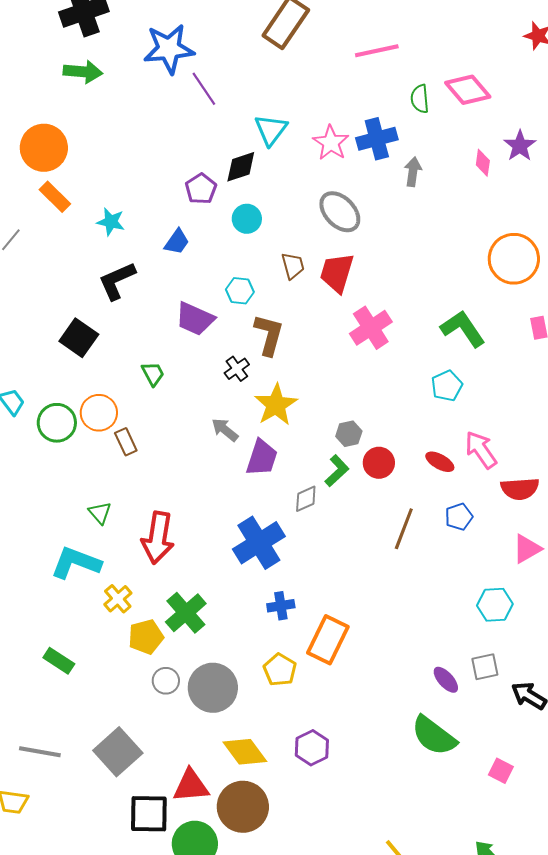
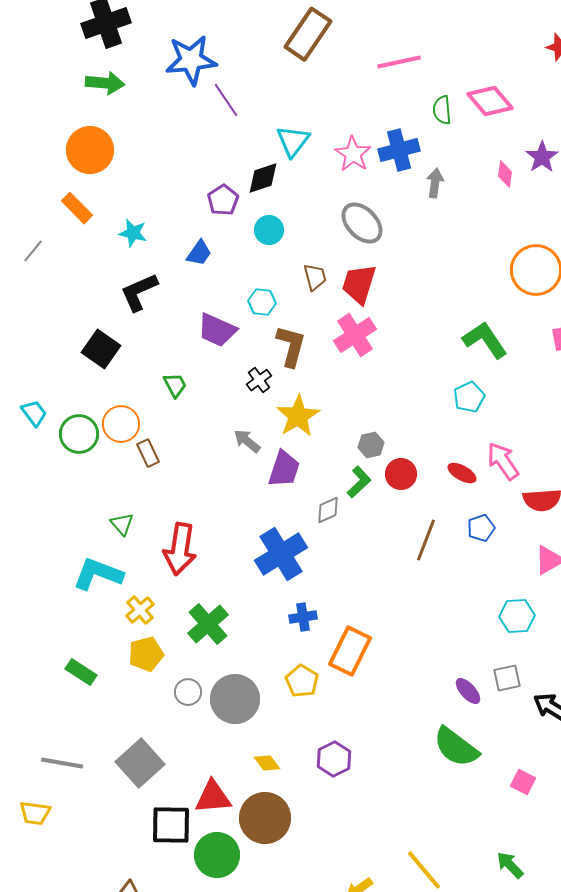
orange circle: (44, 148) -> (90, 150), moved
pink cross: (371, 328) -> (355, 335), moved
yellow pentagon: (146, 637) -> (146, 654), moved
yellow diamond: (245, 752) -> (267, 763), size x0.6

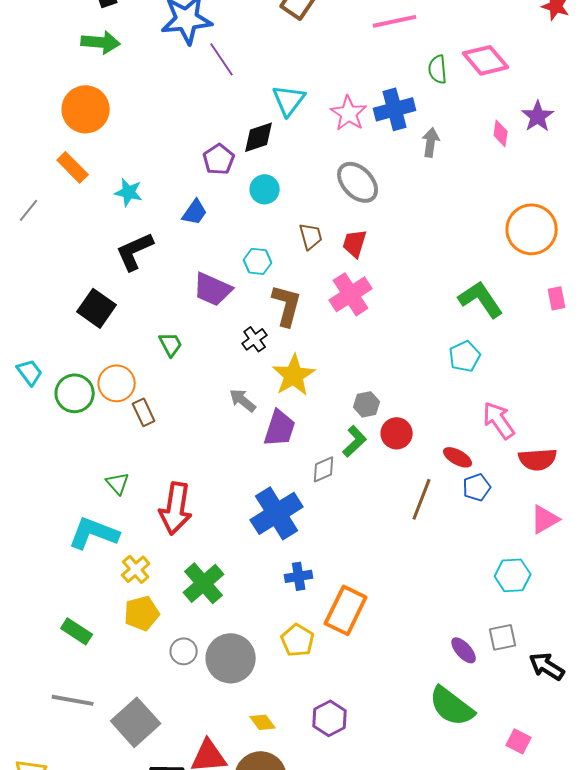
red trapezoid: (359, 284) -> (355, 243), size x0.7
red ellipse: (462, 473) -> (458, 457), moved
gray line: (62, 763) -> (73, 700), moved

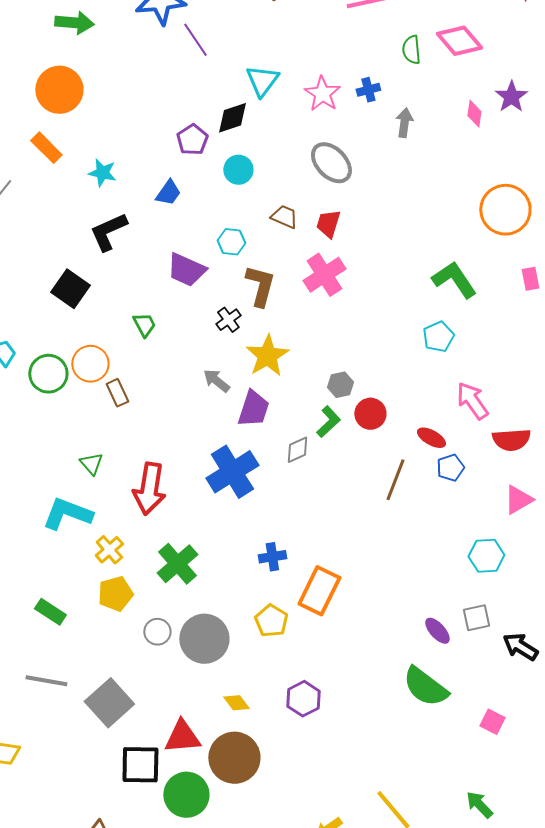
blue cross: (395, 109) -> (368, 90), size x0.6
brown trapezoid: (311, 236) -> (284, 217), turned -52
blue cross: (277, 513) -> (232, 472), moved

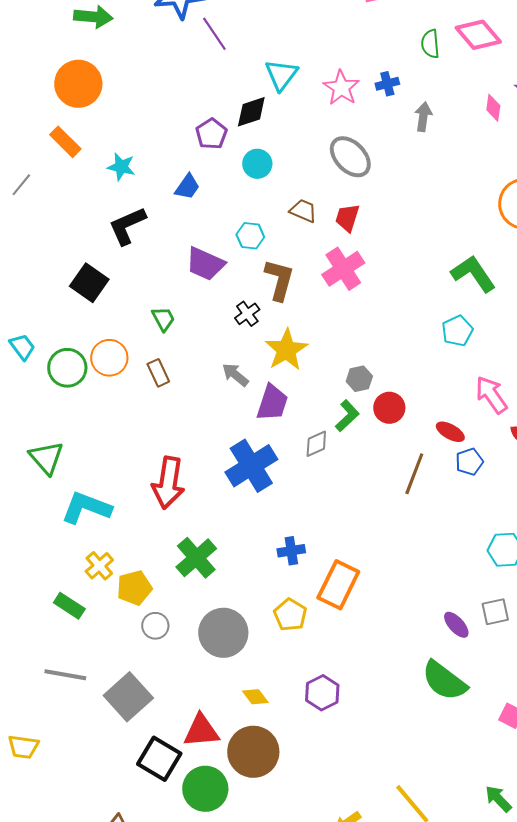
brown rectangle: (117, 393) -> (158, 373), moved
green triangle: (91, 464) -> (46, 458), moved, size x1.5
yellow cross: (109, 550) -> (99, 566), moved
gray circle: (157, 632) -> (155, 626), moved
black square: (140, 765) -> (159, 759), turned 30

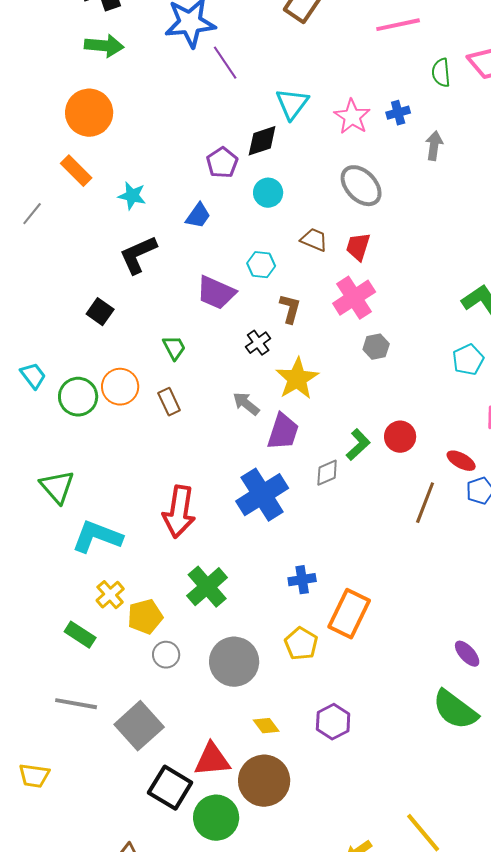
brown L-shape: (279, 280) -> (290, 309), size x0.7
black square: (89, 283) -> (100, 312), size x0.7
gray hexagon: (359, 379) -> (376, 347), moved

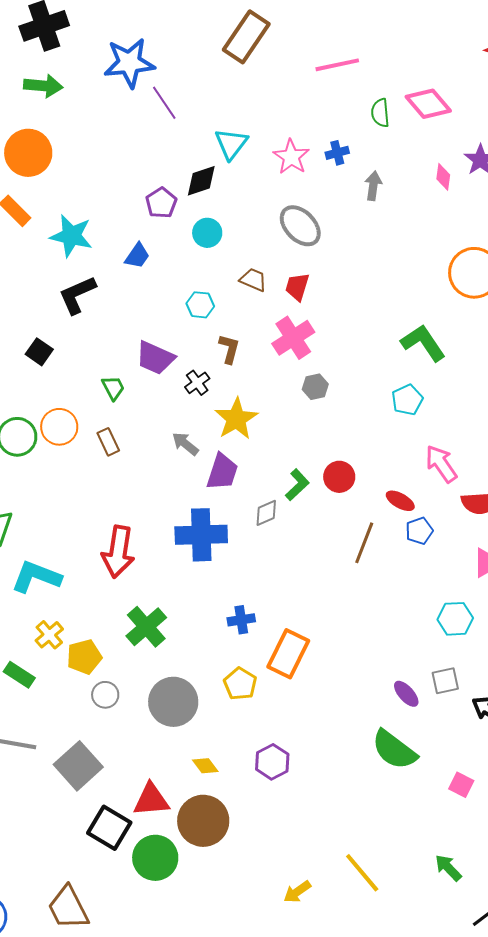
cyan star: (132, 196) -> (71, 236), size x1.5
purple trapezoid: (216, 293) -> (155, 358), moved
blue cross: (262, 495) -> (201, 535), turned 30

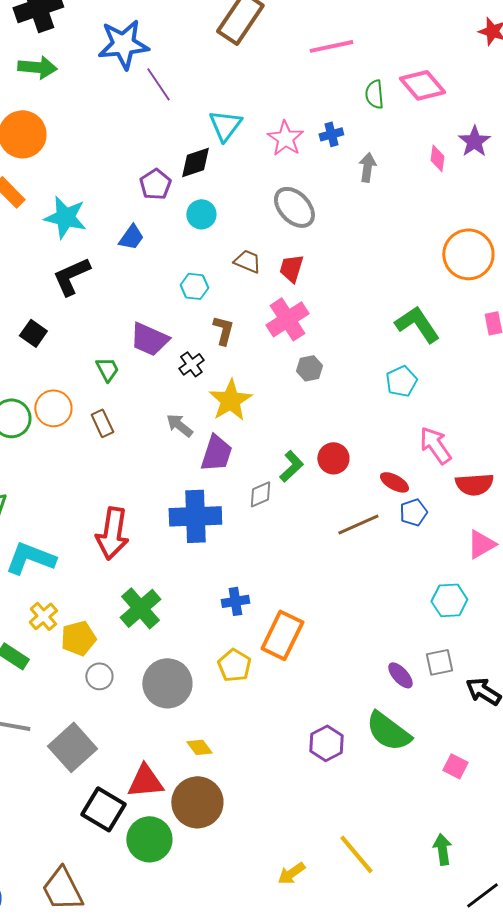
brown line: (364, 543) -> (358, 524), turned 45
purple hexagon: (272, 762) -> (326, 743), moved
green arrow: (448, 868) -> (442, 849), turned 36

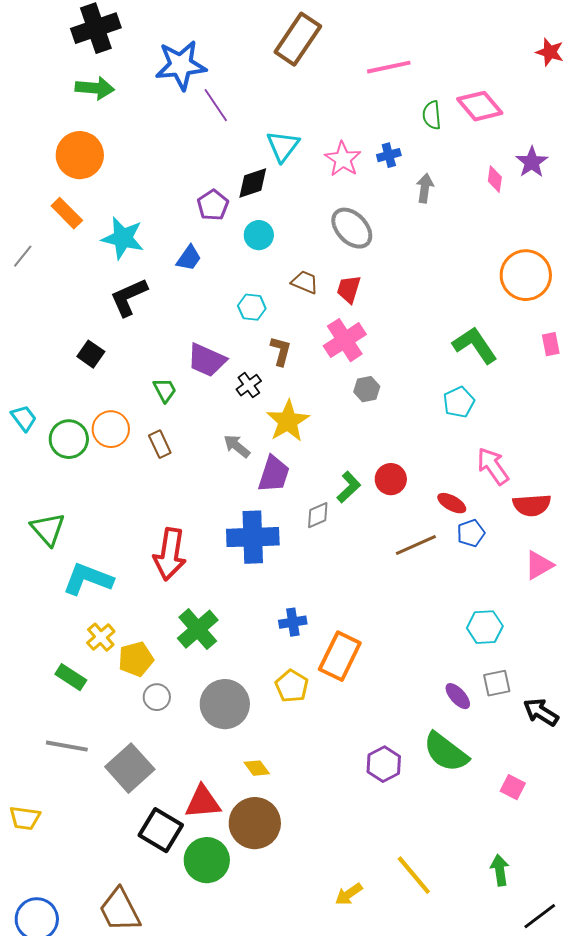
cyan hexagon: (449, 600) -> (485, 627), moved

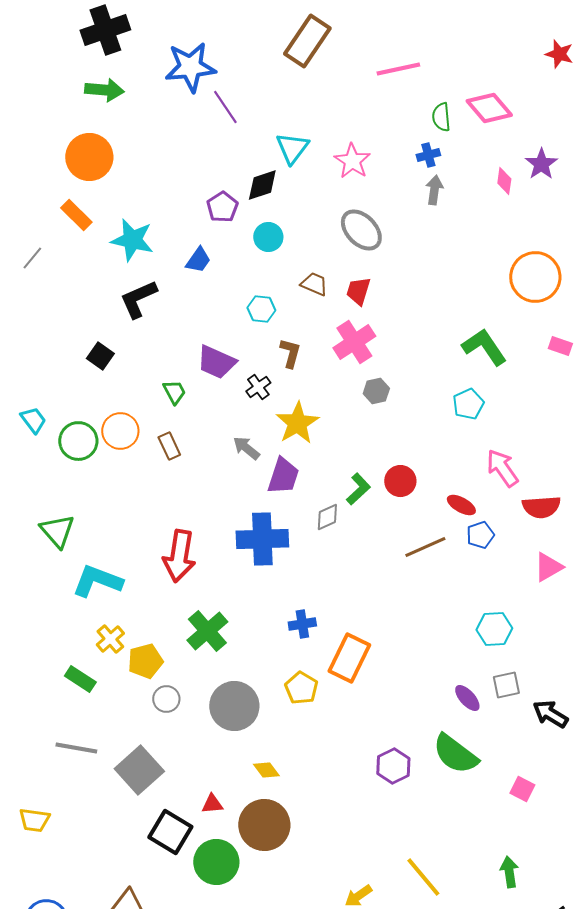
blue cross: (389, 155) -> (428, 155), moved
pink rectangle: (551, 344) -> (560, 346), turned -60
red triangle: (203, 802) -> (212, 804), size x0.6

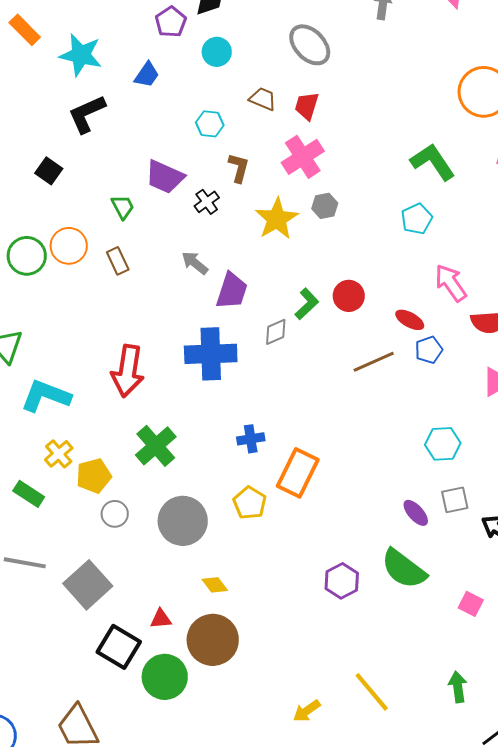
yellow star: (297, 423) -> (277, 219), moved

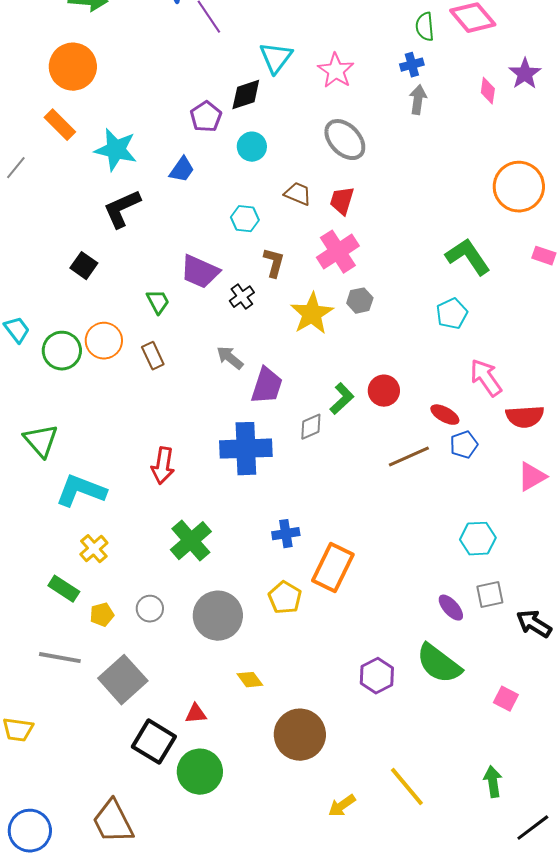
red arrow: (128, 371) -> (163, 466), size x0.7
yellow pentagon: (94, 476) -> (102, 615), moved, size x0.7
brown circle: (213, 640) -> (300, 735), moved

